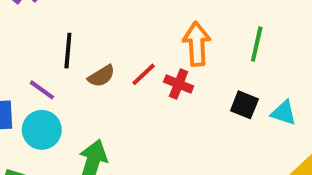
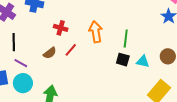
green line: (257, 44) -> (126, 39), moved
black line: (68, 51) -> (14, 42), moved
red cross: (179, 84) -> (61, 28), moved

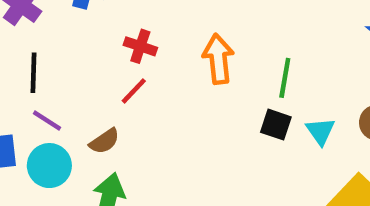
red line: (71, 50) -> (134, 91), moved
brown semicircle: (50, 53) -> (104, 141), moved
cyan triangle: (143, 61) -> (320, 131), turned 40

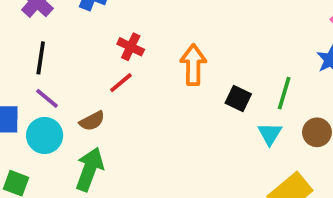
green line: (285, 78) -> (284, 93), moved
black square: (276, 125) -> (238, 99), moved

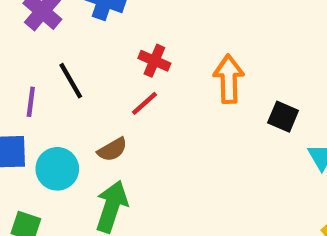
black line: (41, 58) -> (71, 81), moved, turned -36
purple line: (47, 98) -> (31, 102), moved, turned 60

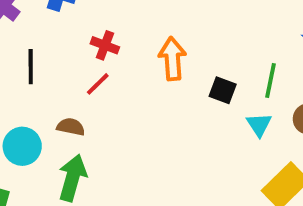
black line: (71, 81) -> (31, 67), turned 32
brown semicircle: (112, 150) -> (71, 127), turned -136

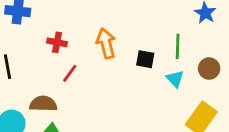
red line: (98, 84) -> (70, 73), moved
brown semicircle: (71, 127) -> (43, 104), size x1.4

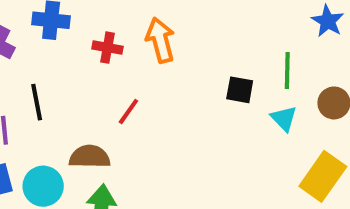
red cross: (57, 42) -> (107, 48), moved
orange arrow: (106, 43) -> (160, 40), moved

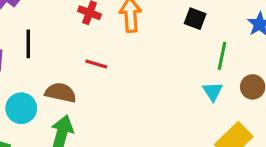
black square: (240, 90) -> (195, 19), moved
red line: (128, 111) -> (96, 64), turned 60

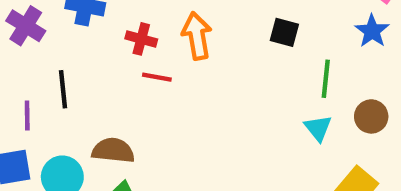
red line: (96, 64) -> (157, 77), moved

